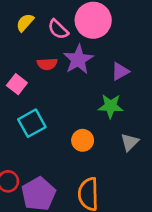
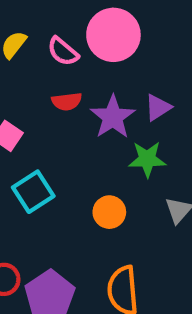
purple star: (78, 59) -> (113, 117), moved
red semicircle: (47, 64) -> (67, 101), moved

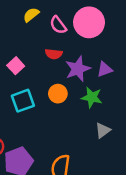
orange circle: (109, 212) -> (58, 94), moved

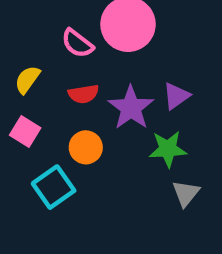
yellow semicircle: (31, 15) -> (27, 80), moved
orange circle: (58, 94) -> (86, 147), moved
gray triangle: (103, 130) -> (186, 193), moved

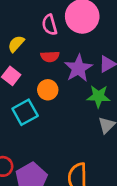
pink semicircle: (77, 43) -> (50, 25), turned 30

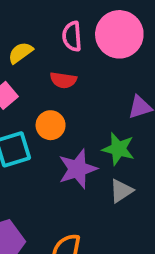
purple star: (78, 68) -> (78, 169), moved

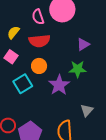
red semicircle: (63, 80) -> (39, 41), size x1.5
gray triangle: (121, 191) -> (87, 110), moved

